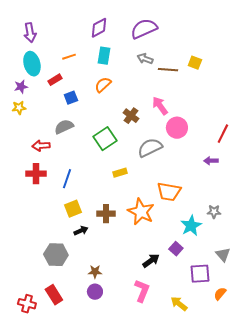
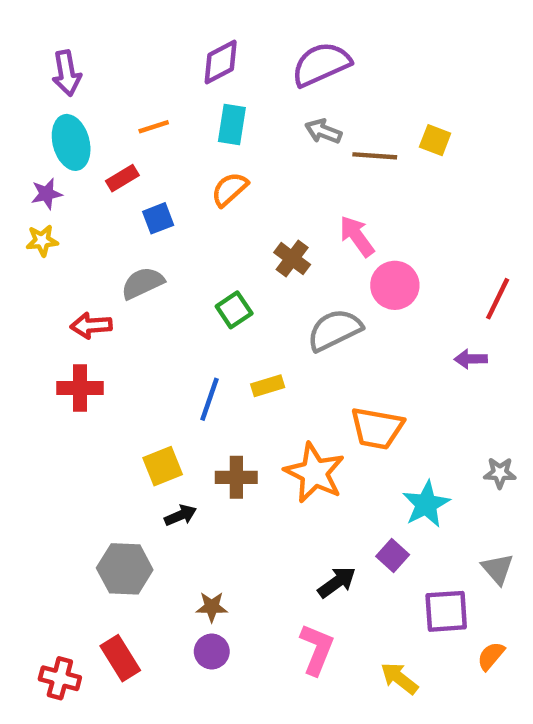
green square: (105, 139) -> (234, 310), size x0.7
blue line: (67, 179) -> (210, 399), moved
gray star: (214, 212) -> (500, 473), moved

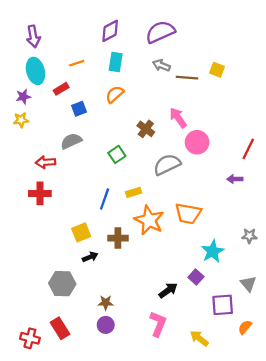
orange star: (314, 473) -> (149, 220), moved

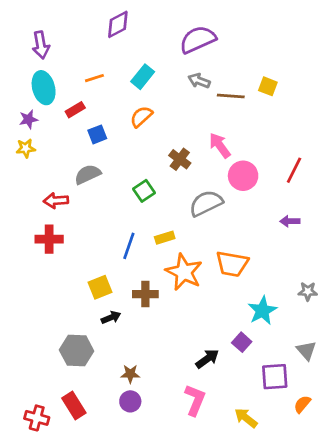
purple diamond: (110, 31) -> (118, 24), moved
cyan rectangle: (116, 62) -> (143, 77), turned 30
red line: (248, 149) -> (294, 170), moved

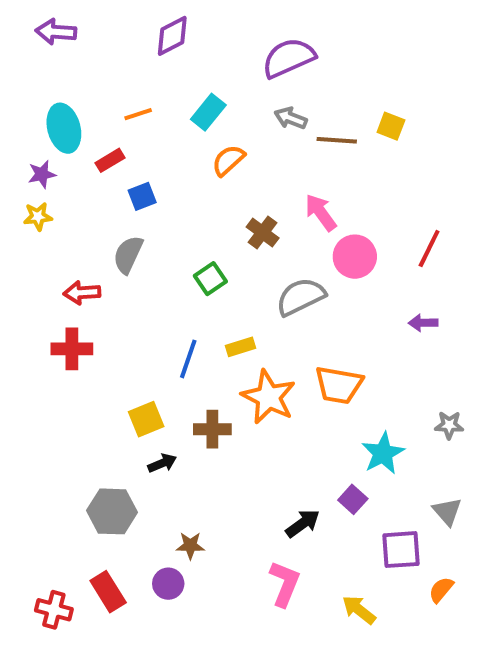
purple arrow: (41, 45) -> (56, 32), moved, turned 104
orange semicircle: (141, 117) -> (228, 160), moved
gray semicircle: (88, 174) -> (128, 255), turned -40
purple circle: (130, 401) -> (168, 584), moved

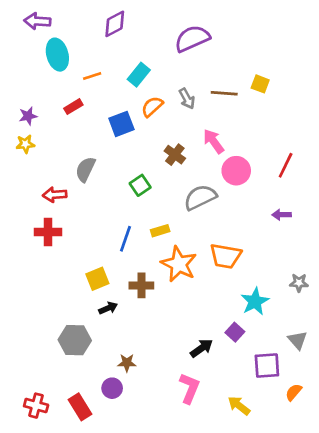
gray arrow: (291, 118) -> (187, 99), moved, turned -140
cyan ellipse: (64, 128) -> (57, 55), moved
blue square: (142, 196) -> (121, 124), moved, size x1.4
red rectangle: (108, 592) -> (80, 407), moved

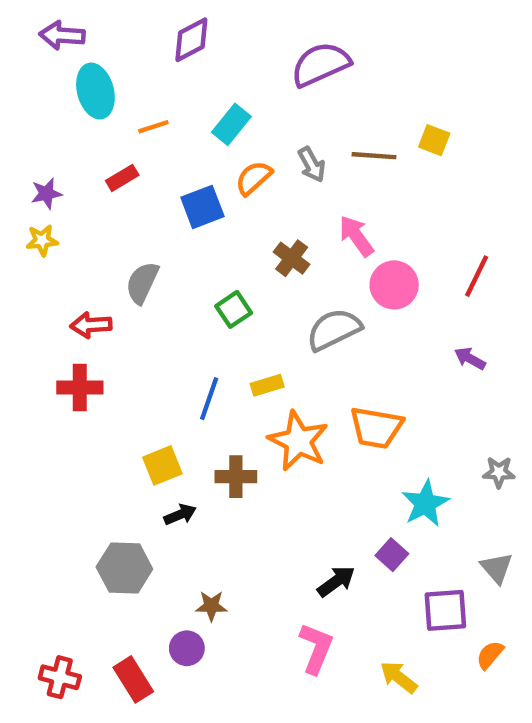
purple arrow: (282, 215) -> (470, 358), turned 30

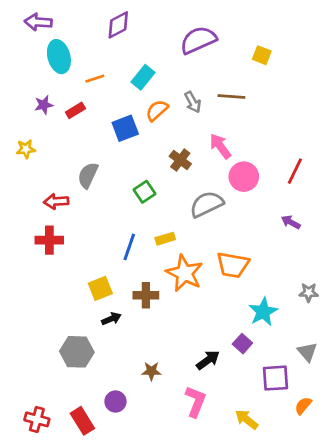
yellow square: (434, 140) -> (262, 55), moved
purple star: (46, 194) -> (44, 105), moved
brown star: (211, 606) -> (151, 371), moved

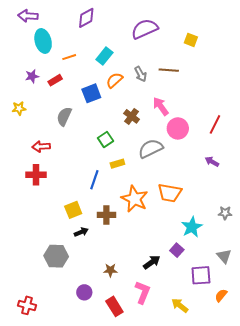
gray semicircle: (88, 175) -> (64, 116), moved
yellow rectangle: (165, 239) -> (117, 164), moved
red rectangle: (82, 421) -> (114, 306), moved

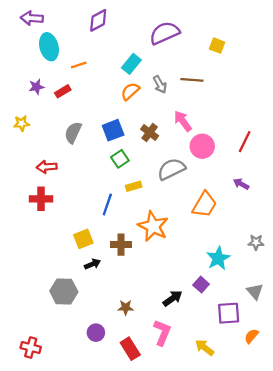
cyan rectangle: (104, 56) -> (131, 64), moved
blue square: (91, 93) -> (113, 130), moved
orange trapezoid: (170, 193) -> (205, 205), moved, turned -70

